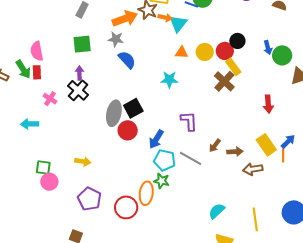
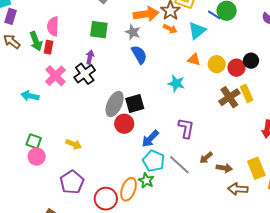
orange arrow: (165, 18) -> (170, 29), moved
yellow rectangle: (233, 67) -> (247, 93), moved
pink cross: (50, 99) -> (55, 76), size x1.5

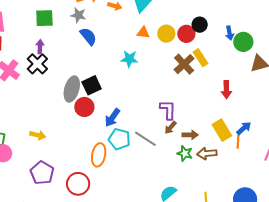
purple L-shape: (186, 128) -> (168, 110), moved
green star: (146, 180) -> (185, 153), moved
orange ellipse: (129, 189) -> (99, 155), moved

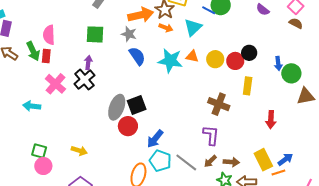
yellow rectangle: (201, 58) -> (248, 86), turned 36
cyan star: (129, 59) -> (170, 61), moved, size x1.4
brown cross: (184, 64) -> (219, 104), moved, turned -30
brown arrow: (171, 128) -> (210, 161), moved
orange line: (238, 142) -> (278, 173), turned 64

